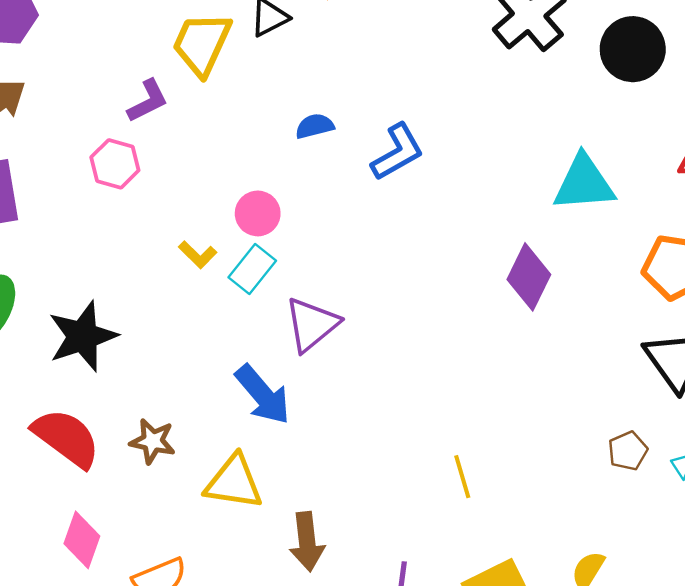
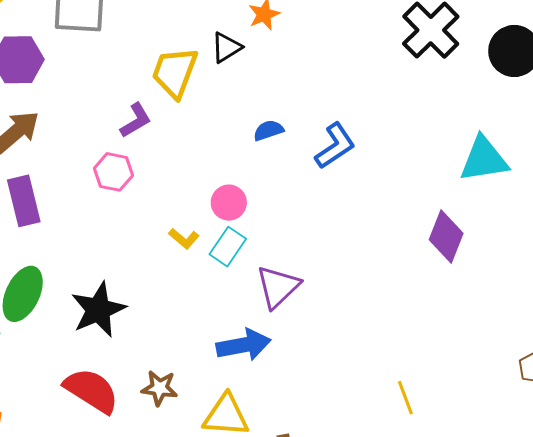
blue arrow: (263, 395) -> (244, 345), turned -56

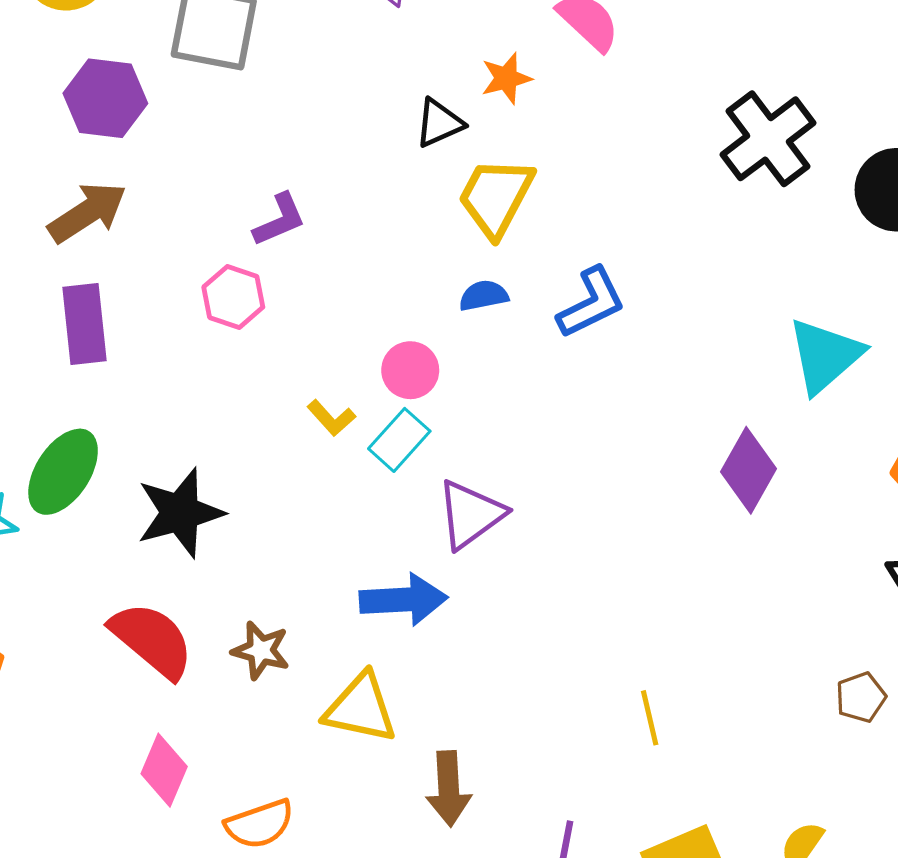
yellow trapezoid: (175, 72) -> (496, 197), moved
blue semicircle: (268, 130) -> (484, 296), moved
cyan triangle: (484, 159) -> (825, 356), turned -40

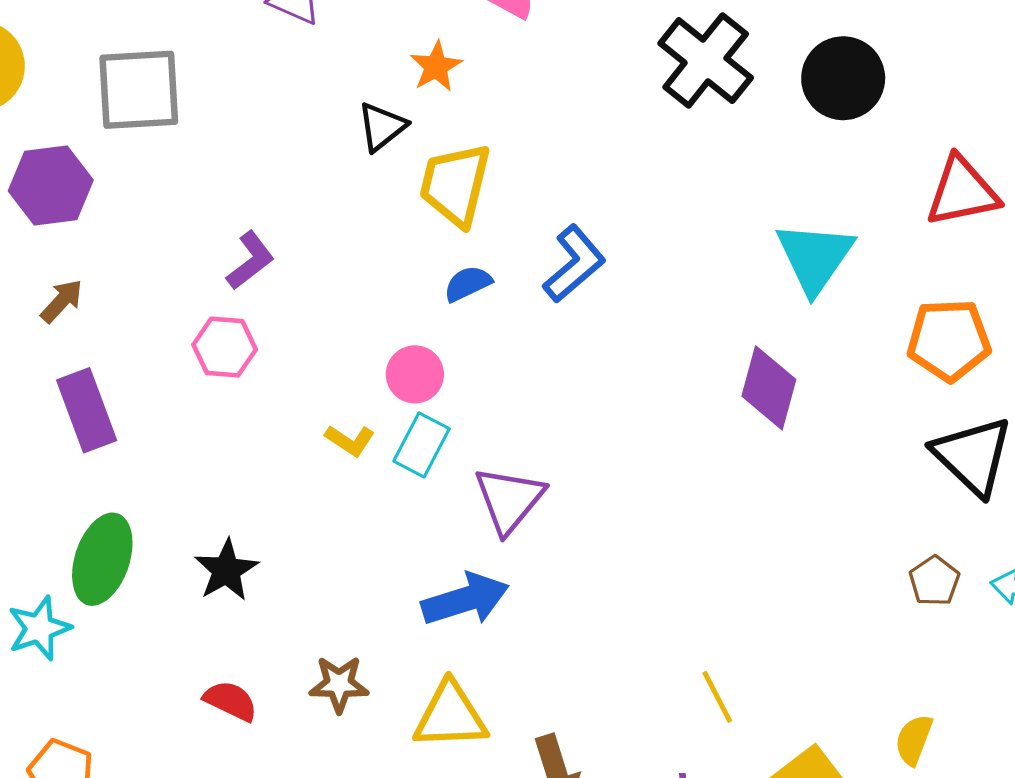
brown arrow: (87, 212) -> (62, 301), size x0.6
black star: (180, 513) -> (226, 570), size x0.7
red semicircle: (152, 640) -> (231, 701), size x0.6
yellow line: (650, 718) -> (717, 697), moved

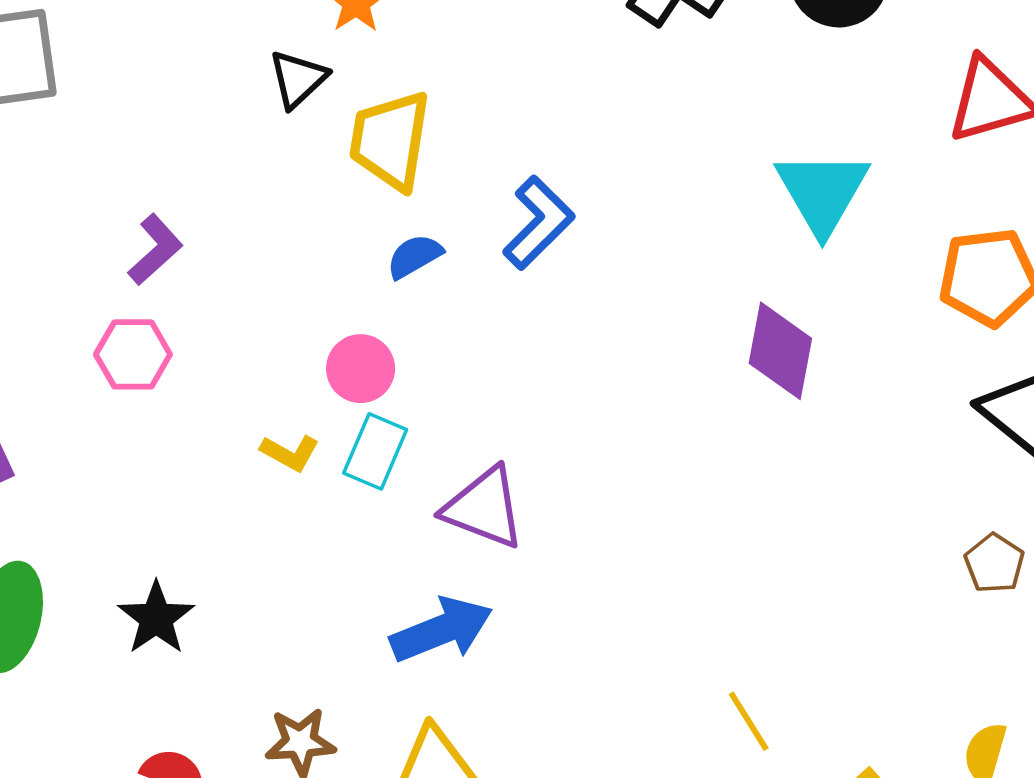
purple triangle: (509, 500) -> (484, 508), turned -44

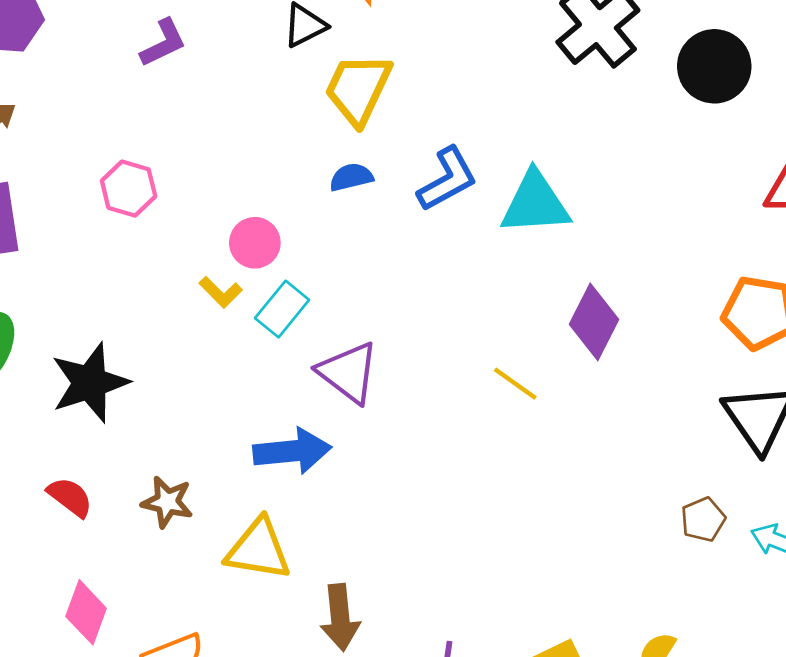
cyan triangle: (822, 192) -> (535, 203), moved, turned 40
purple L-shape: (155, 250) -> (163, 43), moved
pink circle: (361, 369) -> (255, 243), moved
black star: (156, 618) -> (90, 383), size x1.4
yellow line: (749, 721) -> (515, 384), moved, turned -39

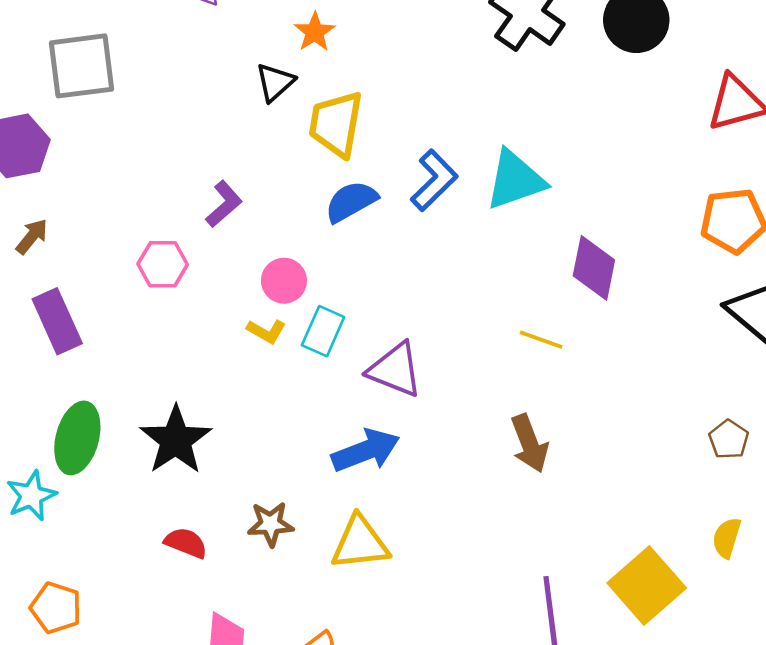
purple L-shape: (163, 43) -> (224, 204), moved
blue semicircle: (351, 177) -> (351, 201), size x1.4
brown pentagon: (703, 519) -> (729, 439), moved
brown arrow: (340, 617) -> (530, 443), moved

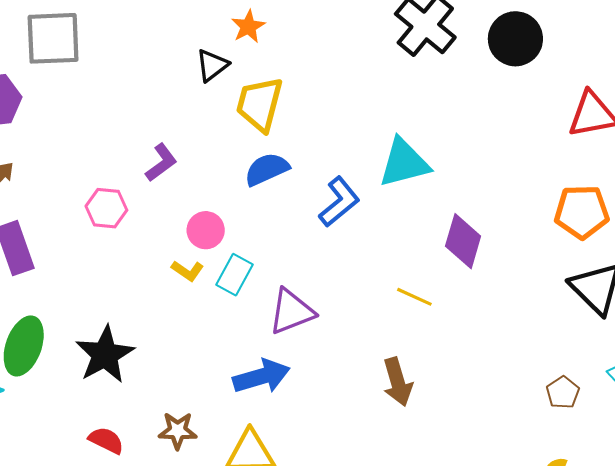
blue L-shape: (434, 180) -> (339, 202), moved
purple triangle: (395, 370) -> (291, 312), turned -48

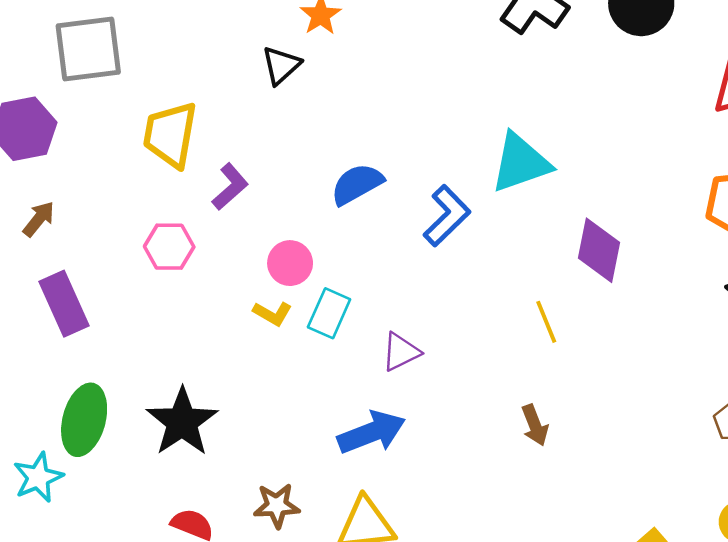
yellow trapezoid: (260, 104) -> (170, 135), moved
yellow line: (414, 297) -> (546, 322), turned 48
purple triangle: (291, 312) -> (401, 352), size x0.7
brown arrow: (398, 382) -> (535, 425), size x0.7

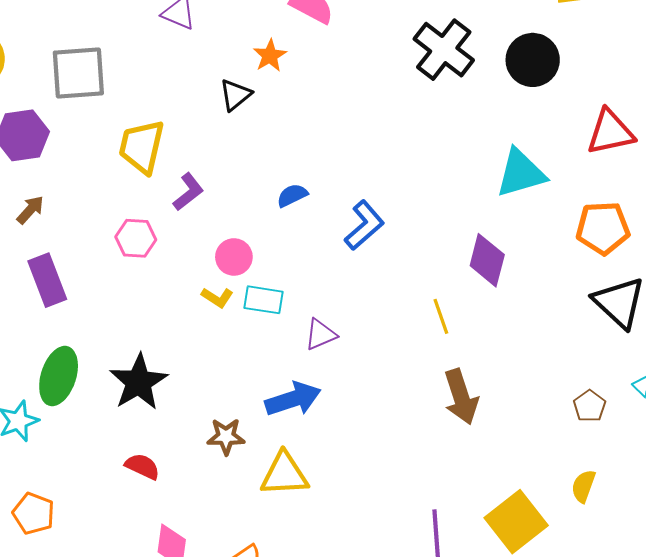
cyan triangle: (521, 163) -> (521, 173), moved
blue semicircle: (357, 184) -> (292, 195), size x0.7
cyan rectangle: (329, 313) -> (264, 300), turned 72
brown arrow: (535, 425) -> (461, 397), moved, size x1.6
brown star: (277, 506) -> (226, 437), moved

